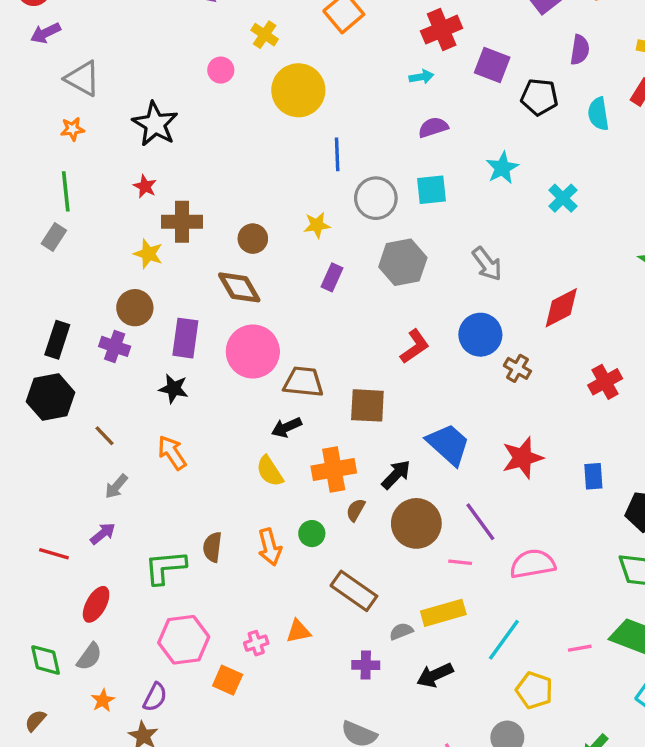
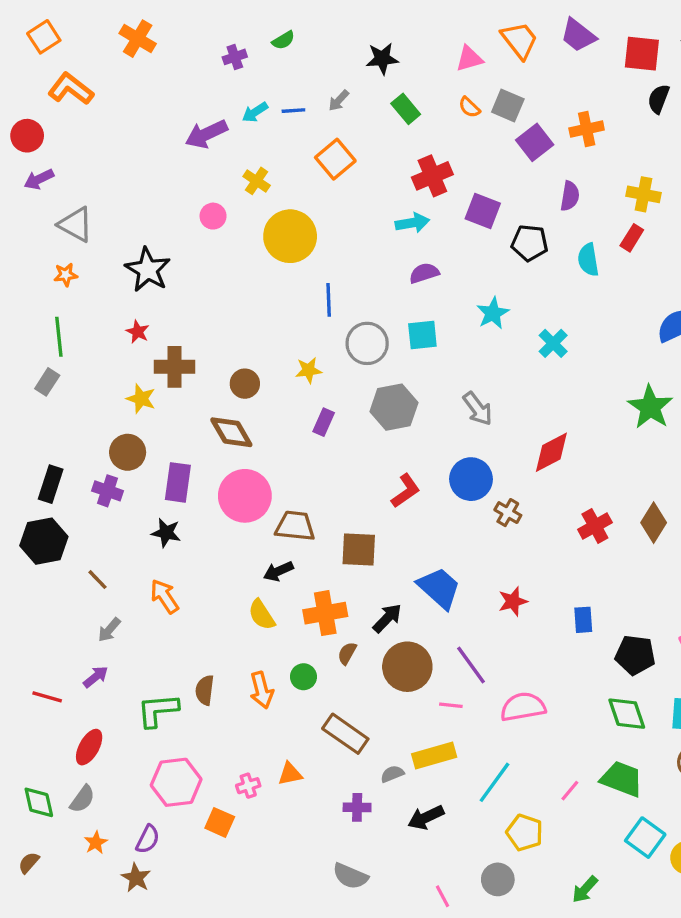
cyan arrow: (421, 77) -> (412, 223), size x1.4
red star: (523, 458) -> (513, 601), size x0.7
pink line: (580, 648) -> (570, 791), turned -40

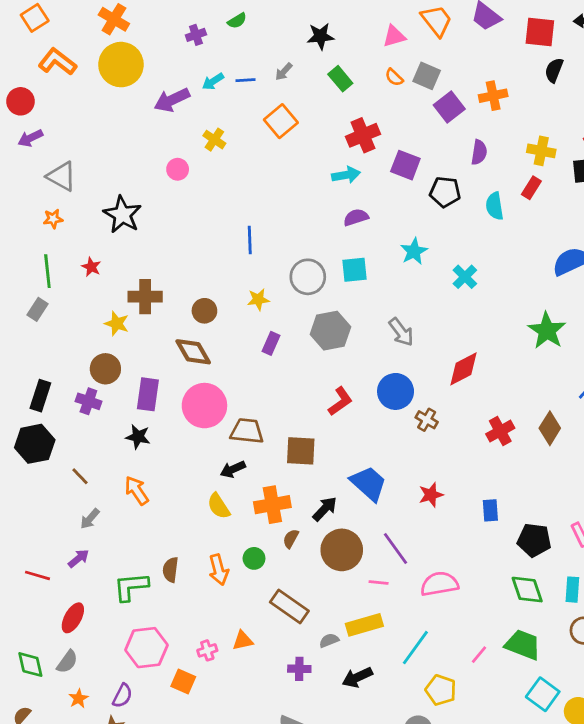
yellow circle: (290, 236) -> (121, 65), moved
blue line: (329, 300) -> (250, 240), moved
red star: (138, 332) -> (91, 267), moved

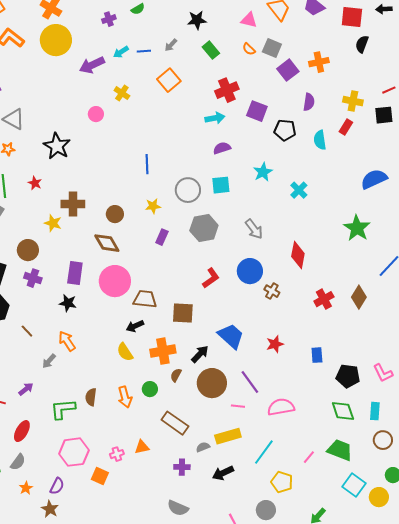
pink triangle: (394, 36) -> (249, 20), turned 30
brown circle: (105, 369) -> (28, 250), moved
red diamond: (463, 369) -> (298, 255), turned -52
gray arrow: (90, 519) -> (49, 361), moved

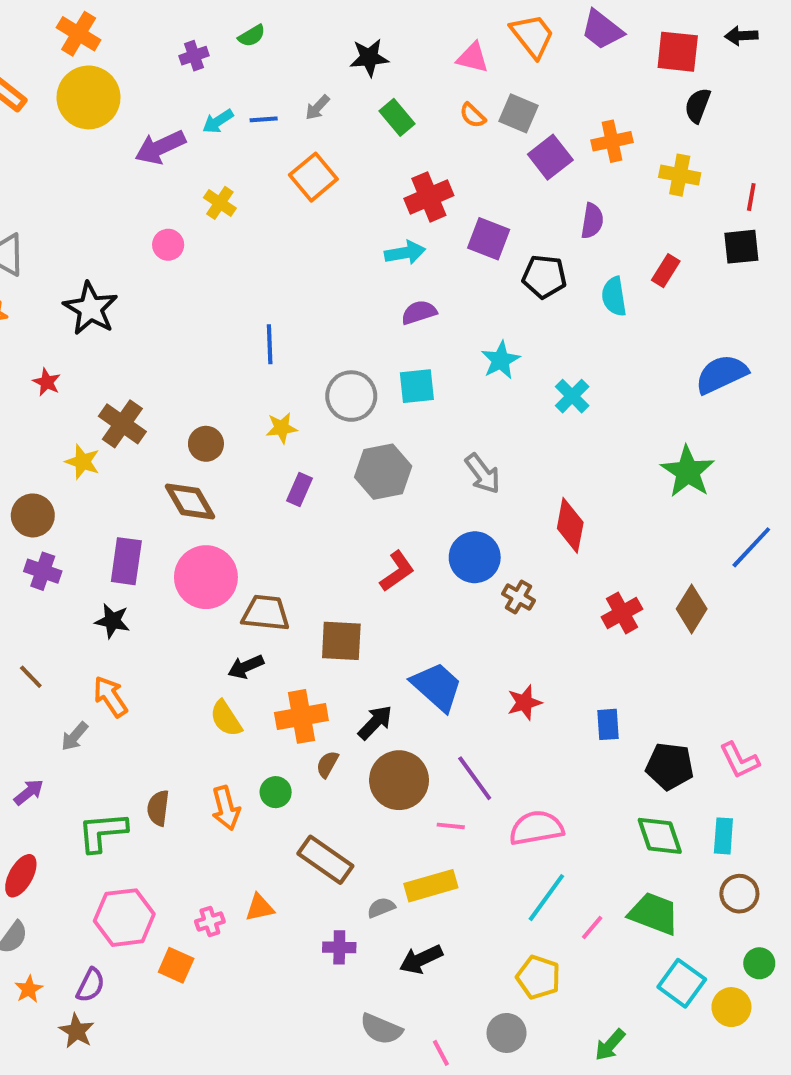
red line: (389, 90) -> (751, 197), turned -56
yellow cross: (353, 101) -> (680, 175), moved
brown cross: (73, 204) -> (122, 424), turned 35
cyan line: (264, 452) -> (546, 898), moved
gray semicircle: (178, 508) -> (381, 1029), moved

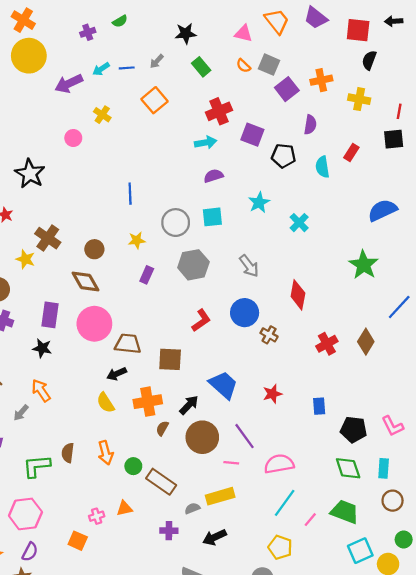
green circle: (276, 792) -> (133, 466), moved
pink hexagon: (124, 918) -> (25, 514), moved
cyan square: (682, 983) -> (360, 551), turned 30

